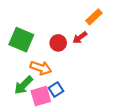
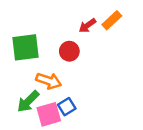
red arrow: (80, 37) -> (87, 25), moved
green square: (21, 40) -> (26, 47), turned -30

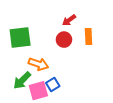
orange rectangle: (112, 20) -> (88, 36), moved, turned -49
red circle: (69, 51) -> (64, 40), moved

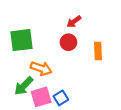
orange rectangle: (88, 36) -> (98, 51), moved
blue square: (53, 84) -> (61, 98), moved

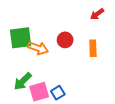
red arrow: (74, 21) -> (97, 14), moved
orange arrow: (41, 68) -> (38, 48), moved

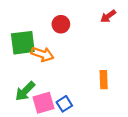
red circle: (65, 40) -> (61, 24), moved
orange rectangle: (93, 48) -> (104, 80), moved

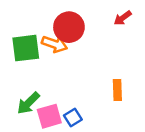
red circle: (61, 24) -> (69, 27), size x1.5
orange arrow: (42, 54) -> (55, 44), moved

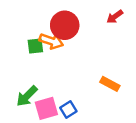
green square: (26, 48) -> (35, 46), moved, size x0.6
orange rectangle: (117, 90) -> (110, 84), turned -60

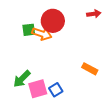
red arrow: (115, 17) -> (94, 14), turned -152
green square: (35, 46) -> (29, 30), moved

